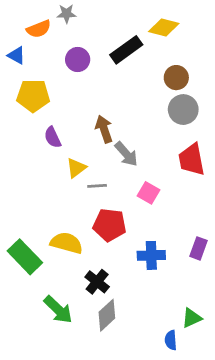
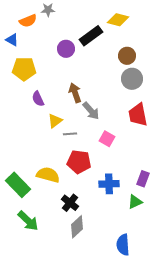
purple circle: (78, 59) -> (66, 49), moved
green arrow: (58, 310) -> (28, 221), moved
green triangle: (192, 318) -> (135, 202), moved
blue semicircle: (171, 340) -> (123, 245), size x1.5

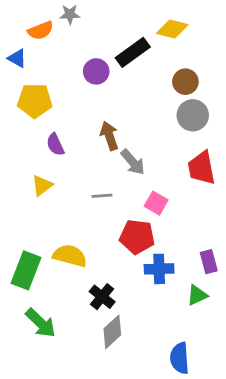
yellow triangle: (55, 121) -> (42, 186), moved
red pentagon: (79, 162) -> (137, 237), moved
purple rectangle: (143, 179) -> (209, 262), turned -35
green rectangle: (18, 185) -> (26, 270), turned 65

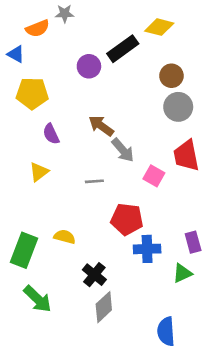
brown arrow: (109, 136) -> (101, 126), turned -35
pink square: (156, 203) -> (154, 176), moved
yellow semicircle: (70, 256) -> (65, 237), size x0.7

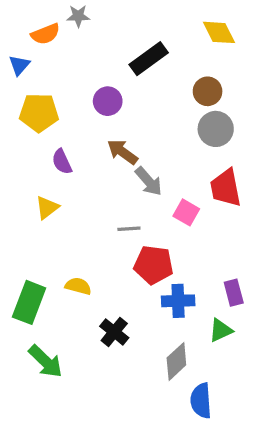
yellow diamond: (159, 27) -> (219, 32), moved, turned 48
blue triangle: (16, 54) -> (19, 65), turned 42
purple circle: (89, 66) -> (108, 101), moved
gray line: (94, 181) -> (129, 229), moved
gray diamond: (104, 307) -> (176, 361), moved

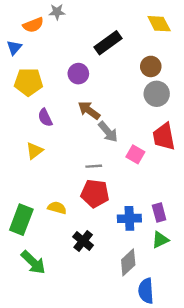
red pentagon: (154, 265) -> (95, 193), moved
purple rectangle: (234, 293) -> (159, 212), moved

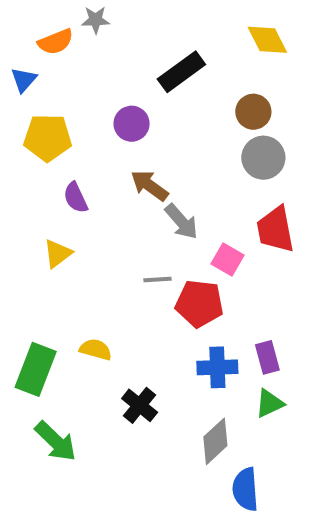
red pentagon: (95, 193) -> (199, 303), moved

